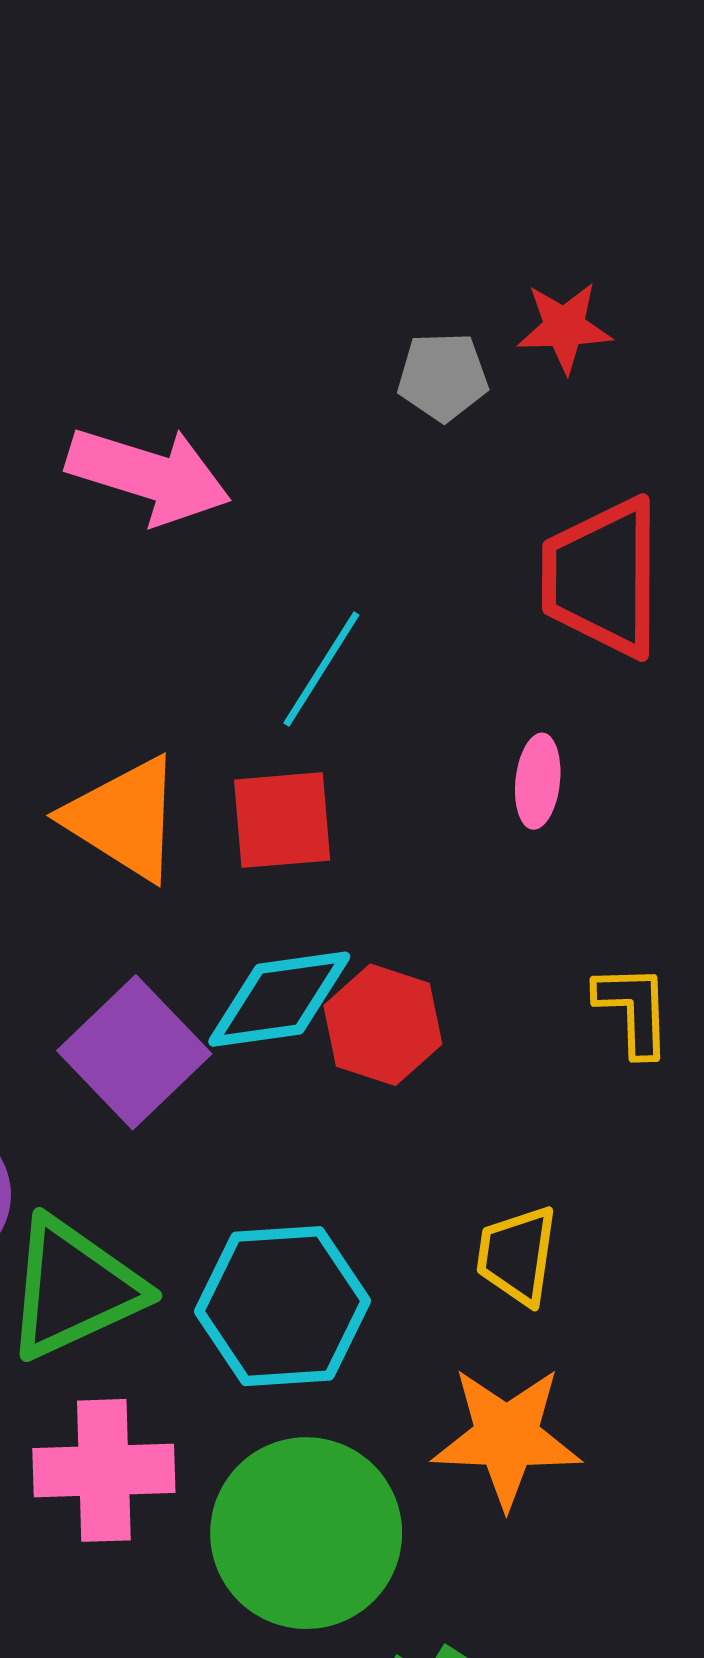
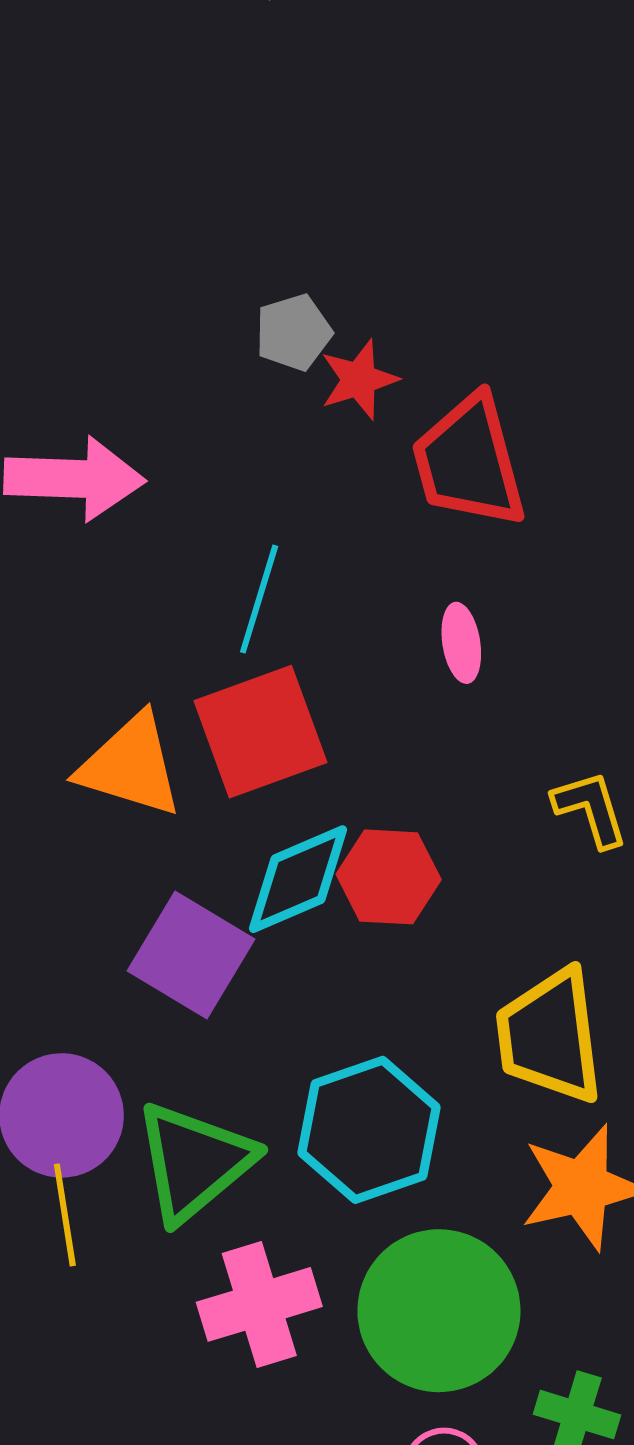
red star: (564, 327) -> (359, 380), moved
red square: (282, 820) -> (260, 732), size x1.4
yellow trapezoid: (517, 1255) -> (550, 1036), size x1.6

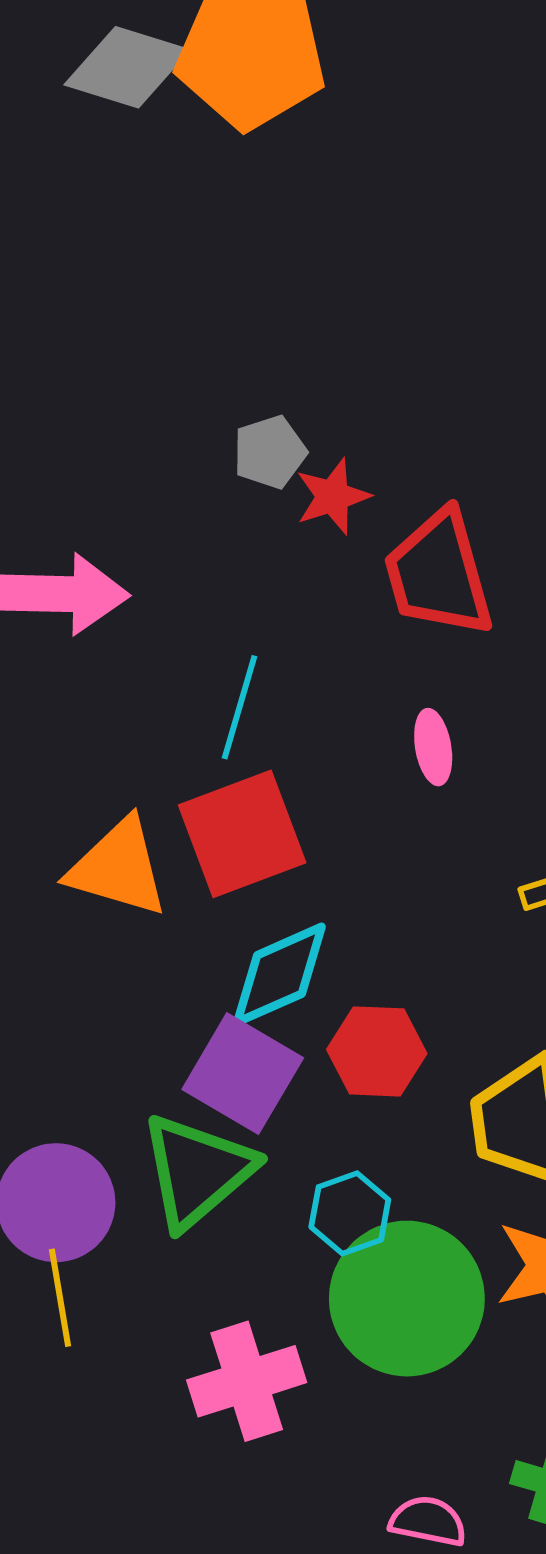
red hexagon: (389, 877) -> (377, 1051), moved
purple square: (191, 955) -> (243, 1074), moved
cyan hexagon: (369, 1130) -> (350, 1213), size x0.6
green triangle: (194, 1162) -> (197, 1171), moved
green circle: (439, 1311) -> (407, 1299), moved

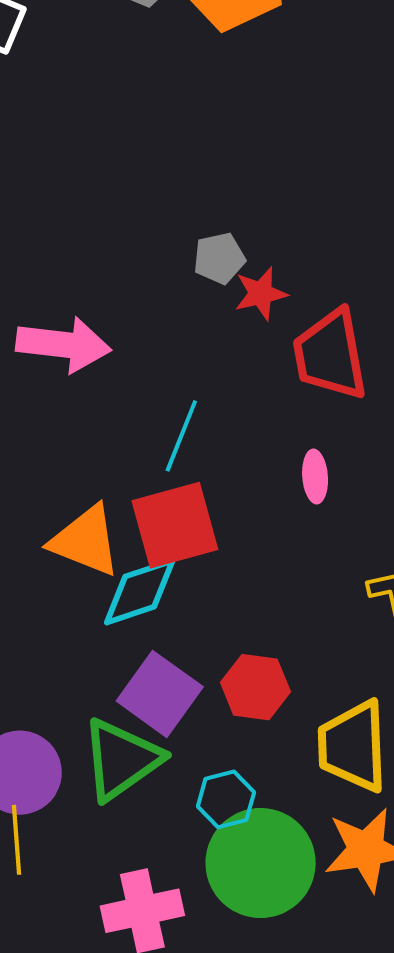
cyan diamond: (279, 974) -> (140, 592), moved

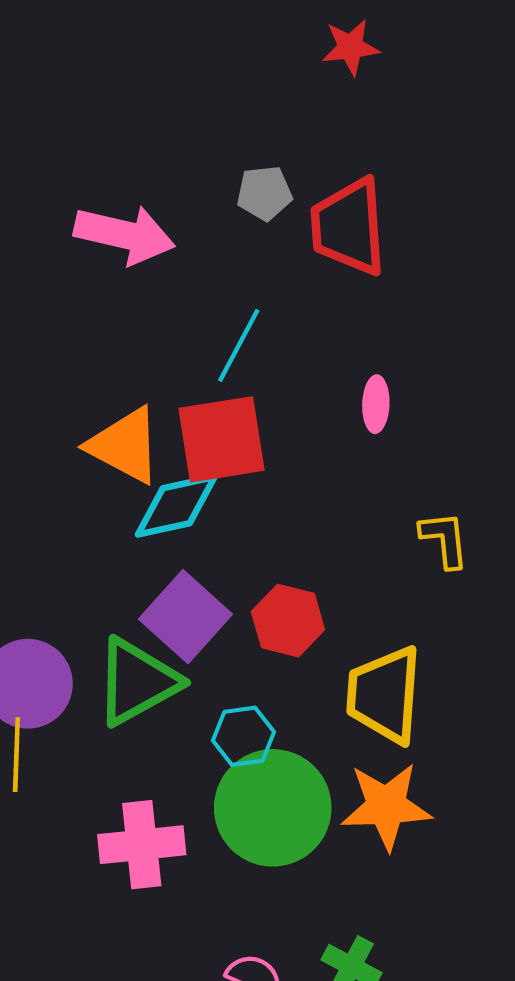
gray pentagon: (219, 258) -> (264, 193), moved
red star: (261, 294) -> (351, 47), moved
red trapezoid: (330, 355) -> (349, 227), moved

